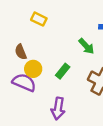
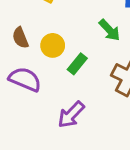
yellow circle: (33, 69) -> (53, 45), moved
purple arrow: (58, 109) -> (71, 115), turned 35

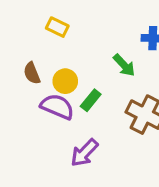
purple semicircle: (25, 79) -> (57, 107), moved

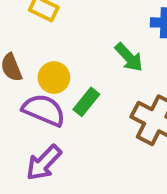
purple arrow: (84, 153) -> (44, 163), moved

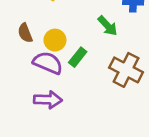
purple arrow: (44, 163) -> (48, 100), turned -132

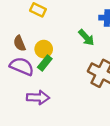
green rectangle: (78, 57) -> (45, 63), moved
purple semicircle: (48, 63) -> (22, 66), moved

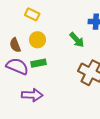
yellow circle: (44, 49) -> (37, 40), moved
green rectangle: (45, 63) -> (39, 63), turned 40

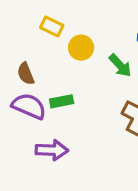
yellow circle: (37, 40) -> (81, 48), moved

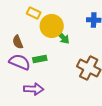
yellow circle: (81, 48) -> (52, 26), size x1.5
green arrow: (120, 66) -> (63, 37), moved

